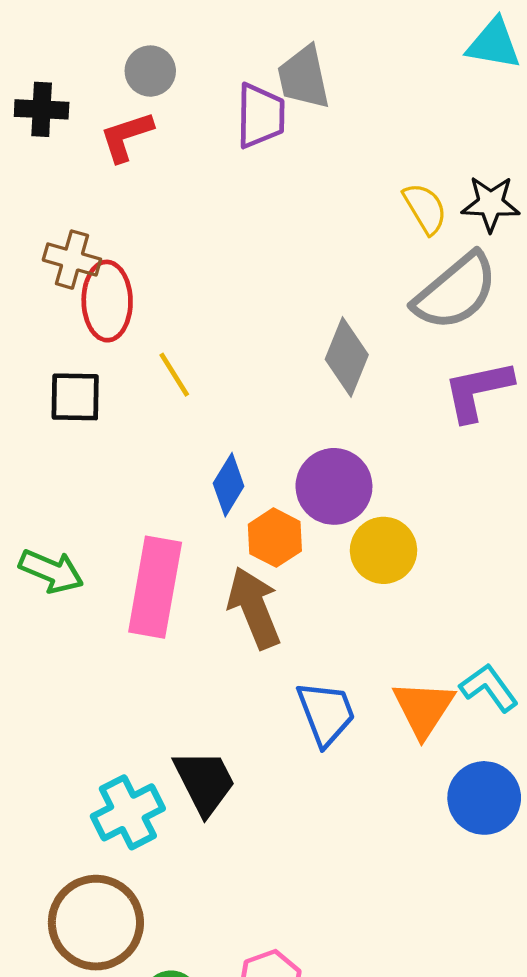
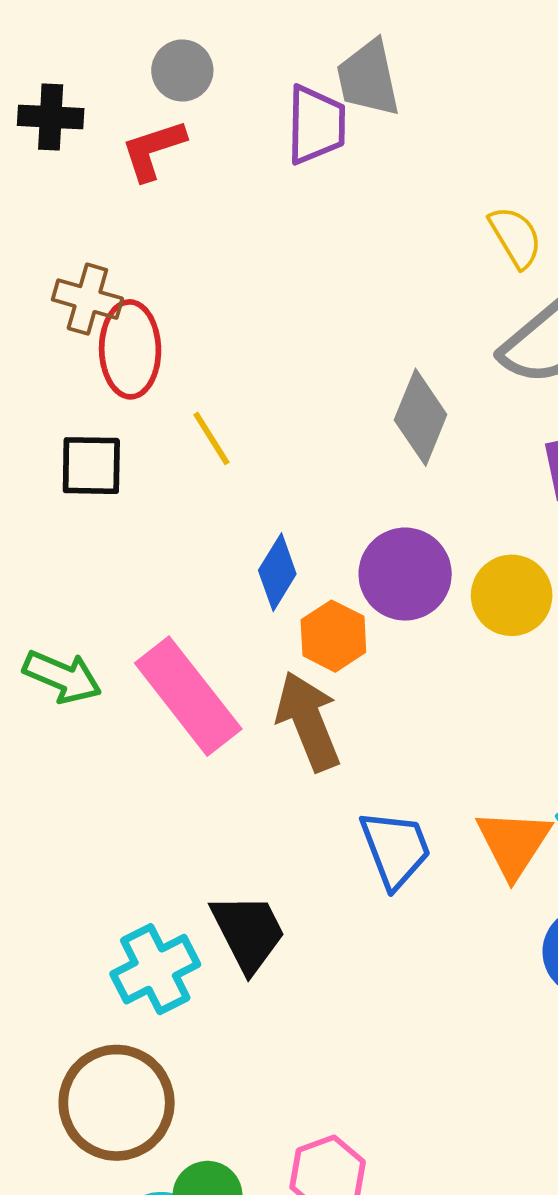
yellow circle: (384, 550) -> (512, 595), moved
pink rectangle: (155, 587) -> (188, 696), turned -48

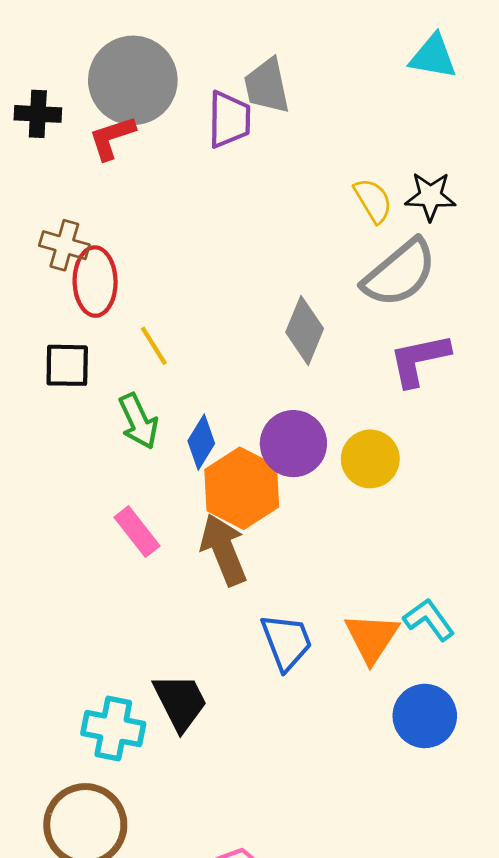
gray circle: (182, 71) -> (133, 80), size x2.0
orange hexagon: (333, 636) -> (242, 488), size x1.6
green arrow: (62, 677) -> (138, 421), moved, turned 42
pink rectangle: (188, 696) -> (137, 532), size x0.6
cyan cross: (155, 969) -> (113, 729), turned 38

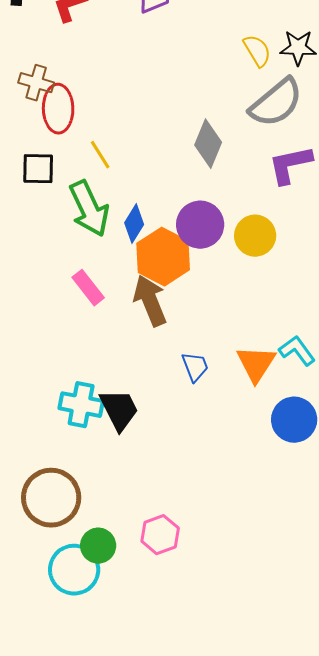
green arrow: (138, 421) -> (89, 209), size x1.4
blue trapezoid: (286, 642) -> (195, 367), size x0.7
cyan cross: (113, 729) -> (81, 405), moved

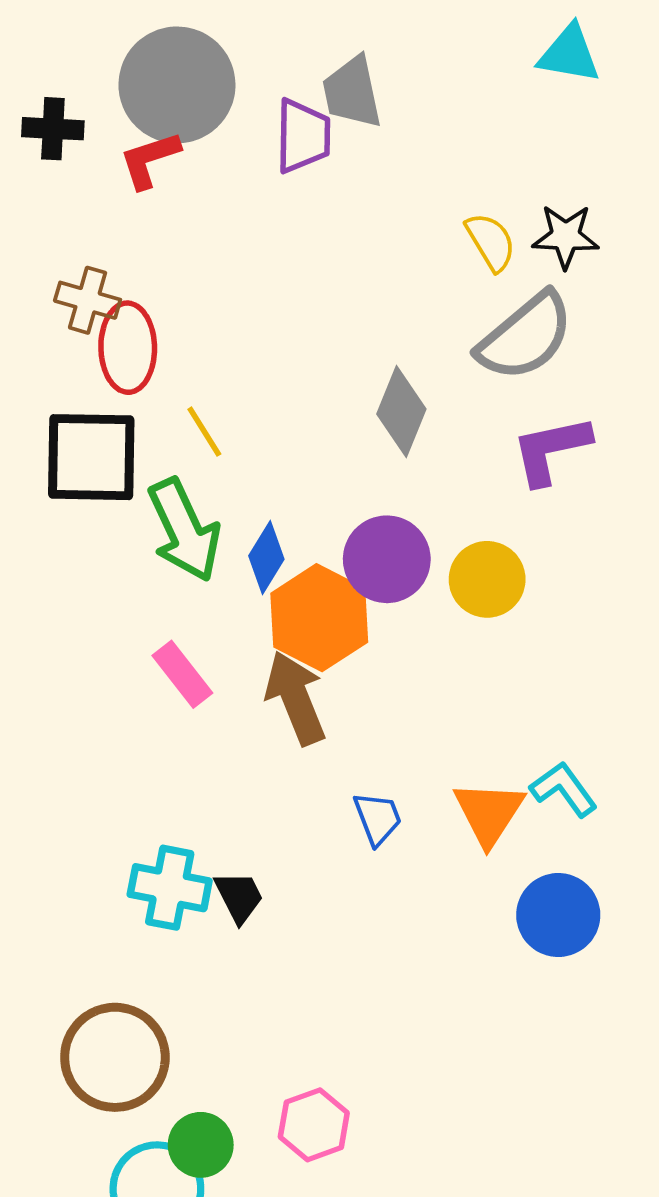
black square: (38, 169) -> (91, 457), size x1.6
black trapezoid: (119, 410) -> (239, 897), size x0.7

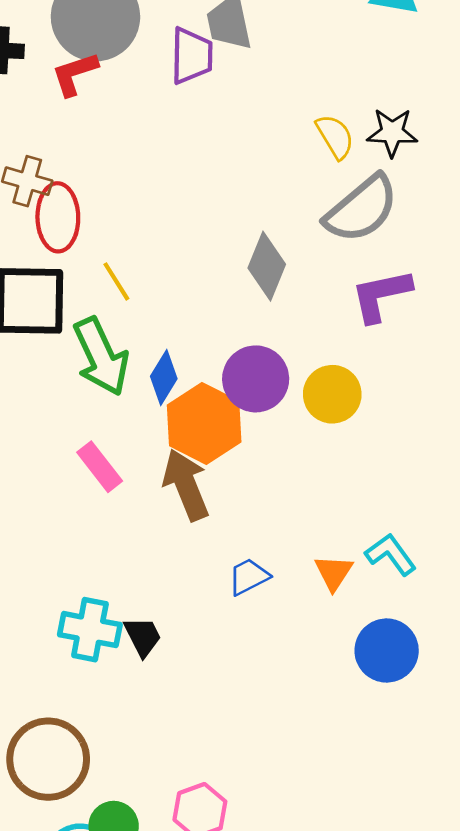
orange triangle: (489, 813) -> (334, 573), size x0.7
blue trapezoid: (378, 818) -> (249, 577), turned -96

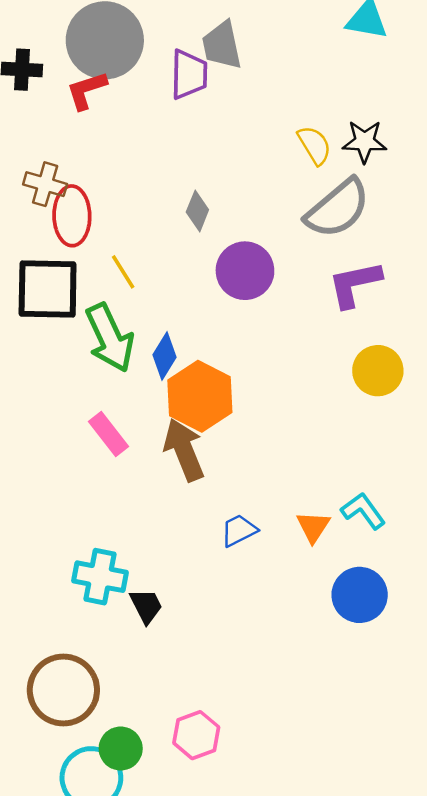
gray diamond: (267, 266) -> (197, 211), moved, size x0.7
purple circle: (256, 379) -> (245, 271), moved
yellow circle: (332, 394) -> (378, 371), moved
black trapezoid: (143, 637) -> (146, 606), moved

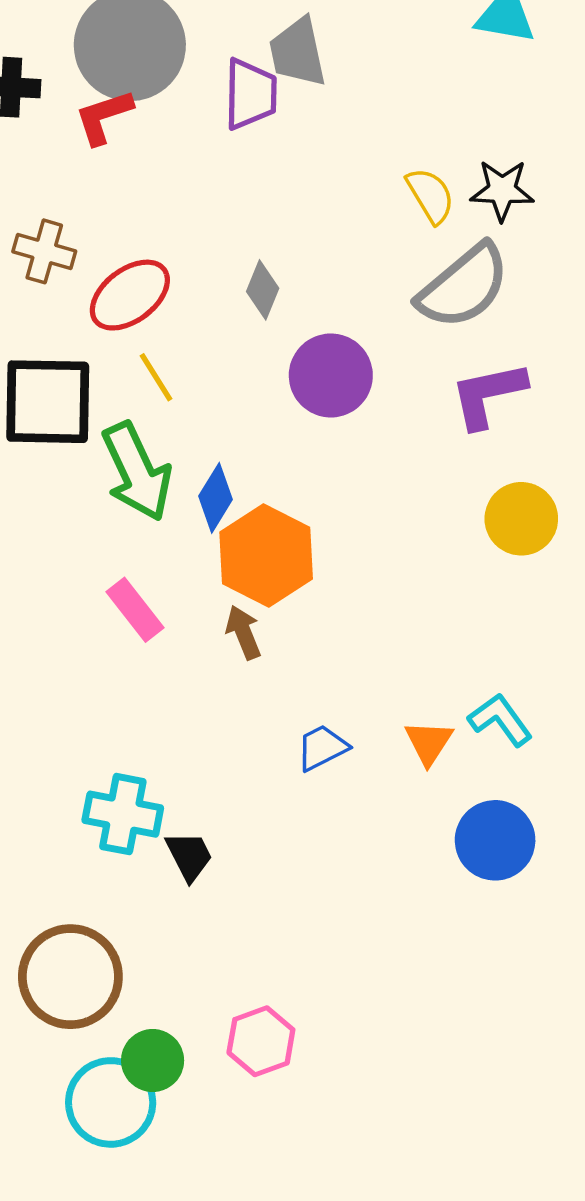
red ellipse: (72, 216) -> (130, 295), moved, turned 54
brown arrow: (184, 450) -> (243, 632), size x0.6

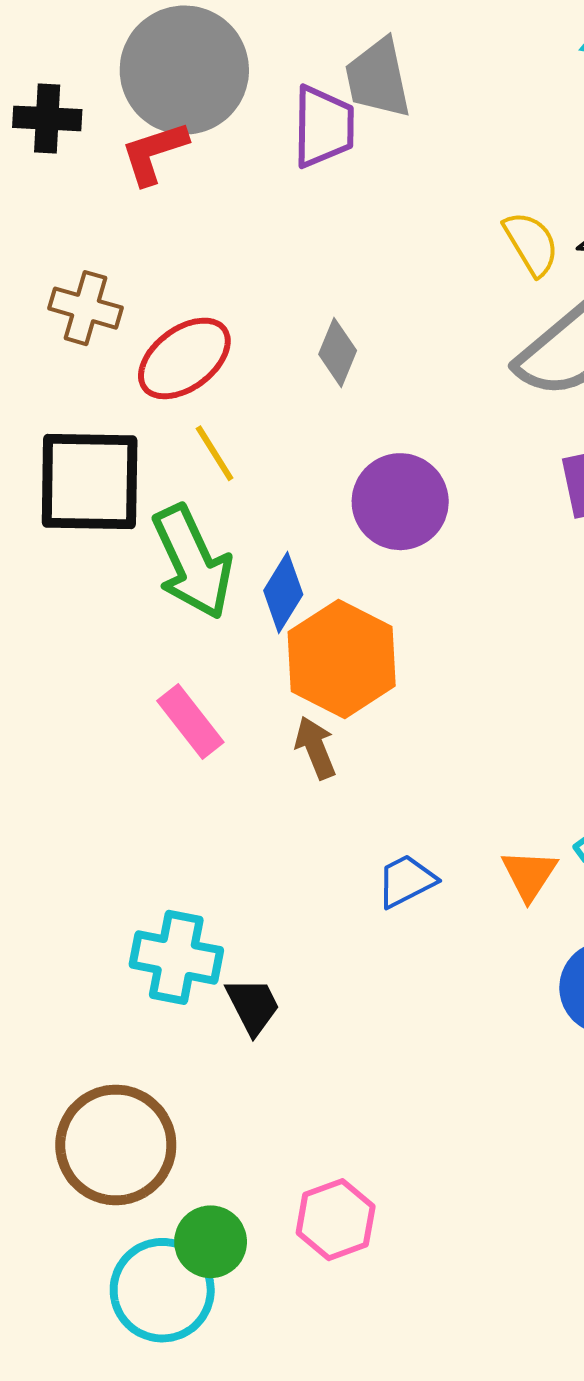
purple circle: (331, 375) -> (400, 502), moved

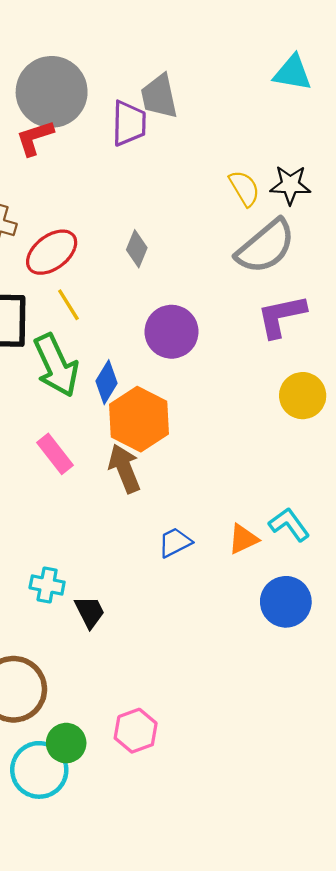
brown arrow: (315, 748) -> (124, 468), size x1.4
orange triangle: (529, 875) -> (243, 539), turned 32
cyan cross: (176, 957) -> (47, 585), size x0.7

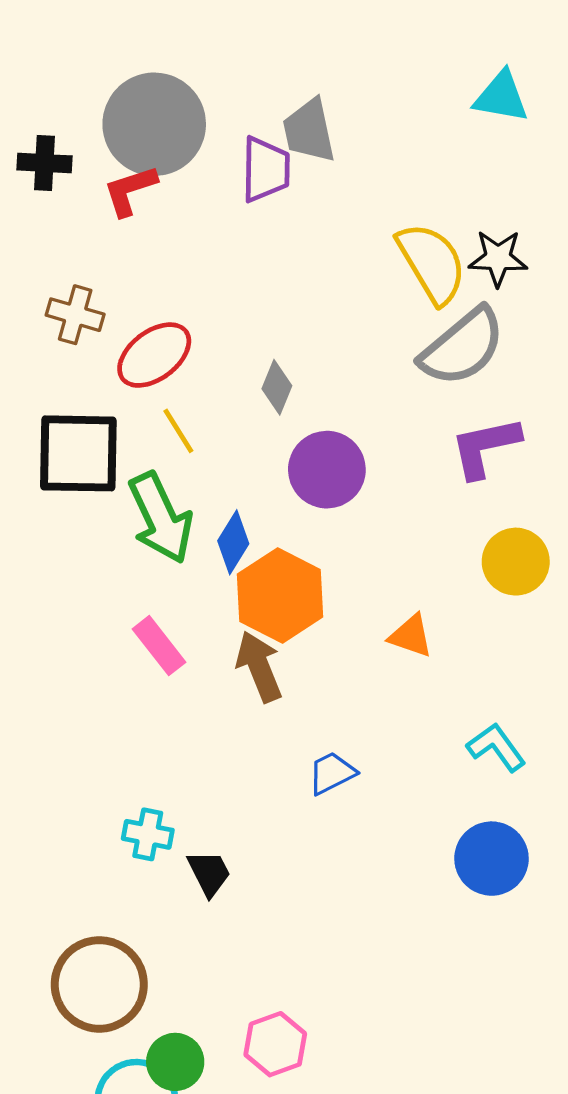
yellow semicircle: (244, 188) -> (432, 263), size x1.6
gray diamond: (137, 249) -> (277, 387), moved
orange triangle: (243, 539) -> (411, 636), moved, turned 44

